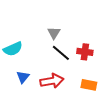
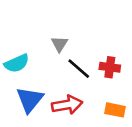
gray triangle: (54, 33) -> (59, 44), moved
blue triangle: (23, 77) -> (30, 100), size x1.6

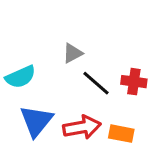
gray triangle: (59, 44) -> (72, 53), turned 30
orange rectangle: (115, 110) -> (121, 134), moved

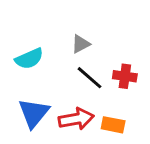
gray triangle: (72, 53) -> (81, 44), moved
cyan semicircle: (20, 77) -> (29, 59), moved

